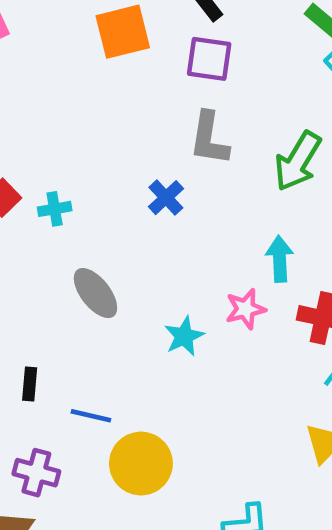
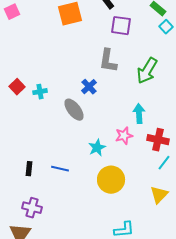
purple square: (209, 59) -> (121, 26), moved
gray ellipse: (95, 293) -> (74, 110), moved
blue line: (91, 416) -> (60, 169), moved
yellow circle: (141, 464) -> (111, 180), moved

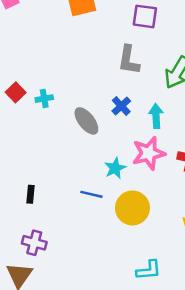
blue cross: (89, 87) -> (121, 106), moved
cyan arrow: (139, 114) -> (156, 116), moved
pink star: (124, 136) -> (149, 153), size x1.5
blue line: (60, 169) -> (91, 194), moved

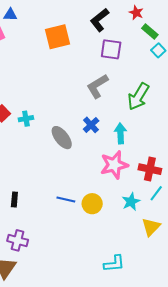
gray L-shape: (129, 60) -> (97, 86), turned 50
cyan star: (115, 168) -> (131, 202), moved
yellow circle: (132, 208) -> (92, 204), moved, size x0.7

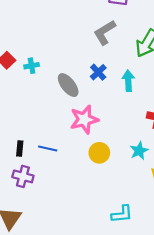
pink star: (114, 165) -> (84, 119), moved
blue line: (66, 199) -> (48, 148), moved
purple cross: (18, 240) -> (23, 176), moved

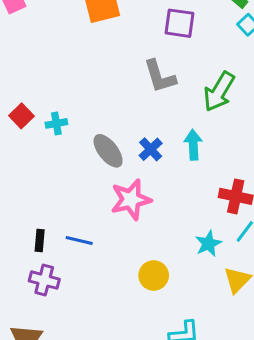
gray L-shape: (105, 32) -> (160, 76), turned -76
blue cross: (98, 72) -> (151, 149), moved
yellow circle: (99, 153) -> (154, 275), moved

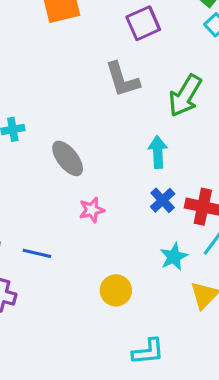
purple square: (179, 23) -> (143, 23), turned -32
blue cross: (151, 149) -> (163, 200), moved
pink star: (131, 199) -> (92, 210), size x0.6

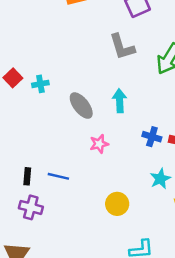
cyan arrow: (158, 152) -> (120, 101), moved
blue cross: (163, 200) -> (152, 137), turned -30

